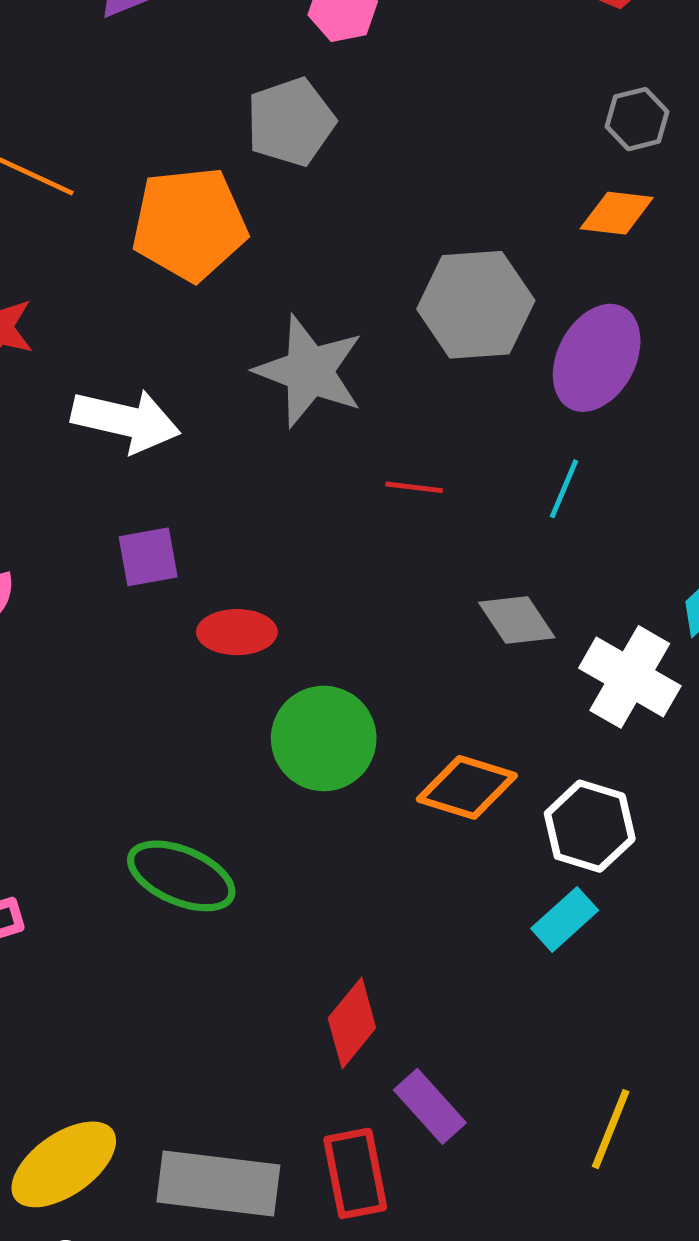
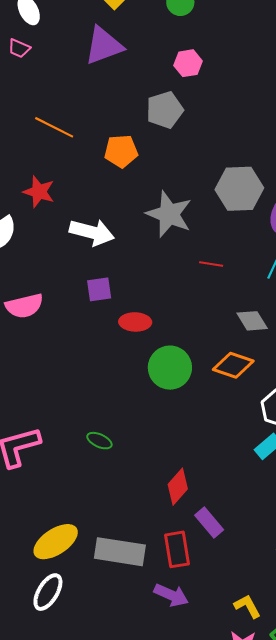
orange pentagon: (189, 224) -> (121, 151), size x0.7
orange diamond: (467, 787) -> (233, 365), moved
green ellipse: (181, 876) -> (99, 441), moved, size x0.6

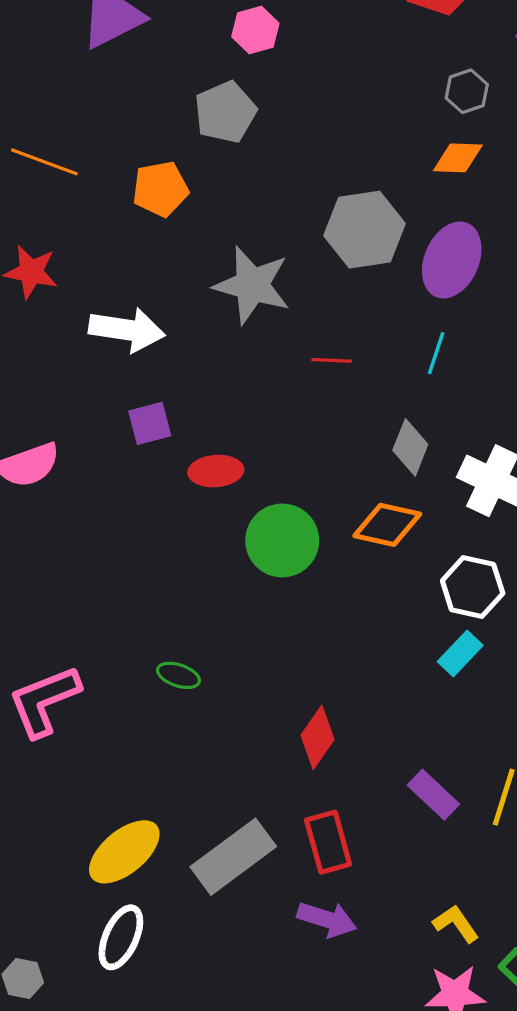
gray diamond: (252, 321) -> (410, 447), turned 60
purple rectangle: (209, 522) -> (433, 795), moved
gray rectangle: (120, 552) -> (233, 857), turned -39

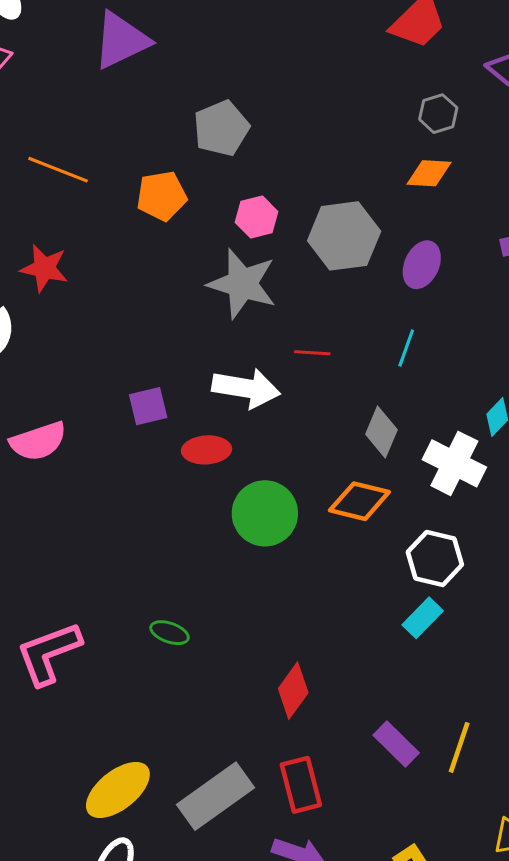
pink hexagon: (255, 30) -> (257, 217), moved
purple ellipse: (452, 260) -> (422, 265), size x0.7
white arrow: (127, 330) -> (246, 388), moved

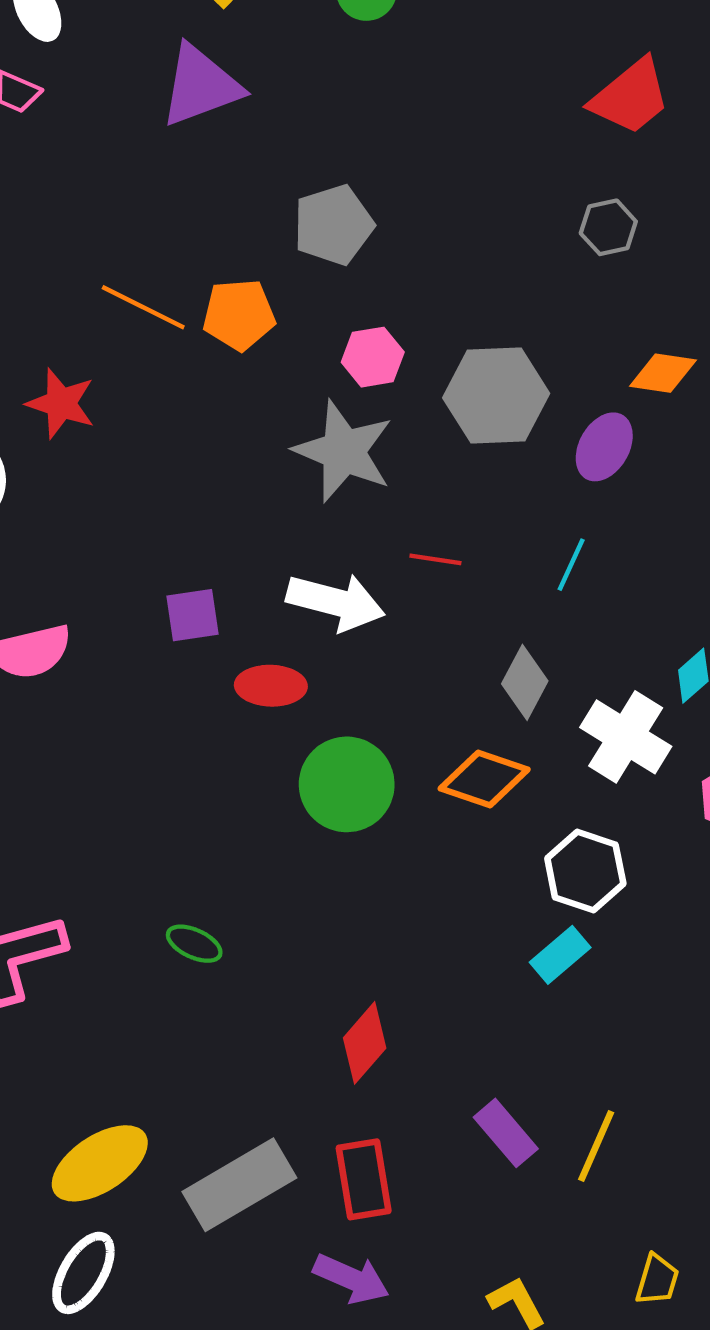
gray hexagon: (438, 114) -> (608, 227), moved
orange line: (58, 170) -> (143, 307), moved
orange diamond: (429, 173) -> (663, 373), moved

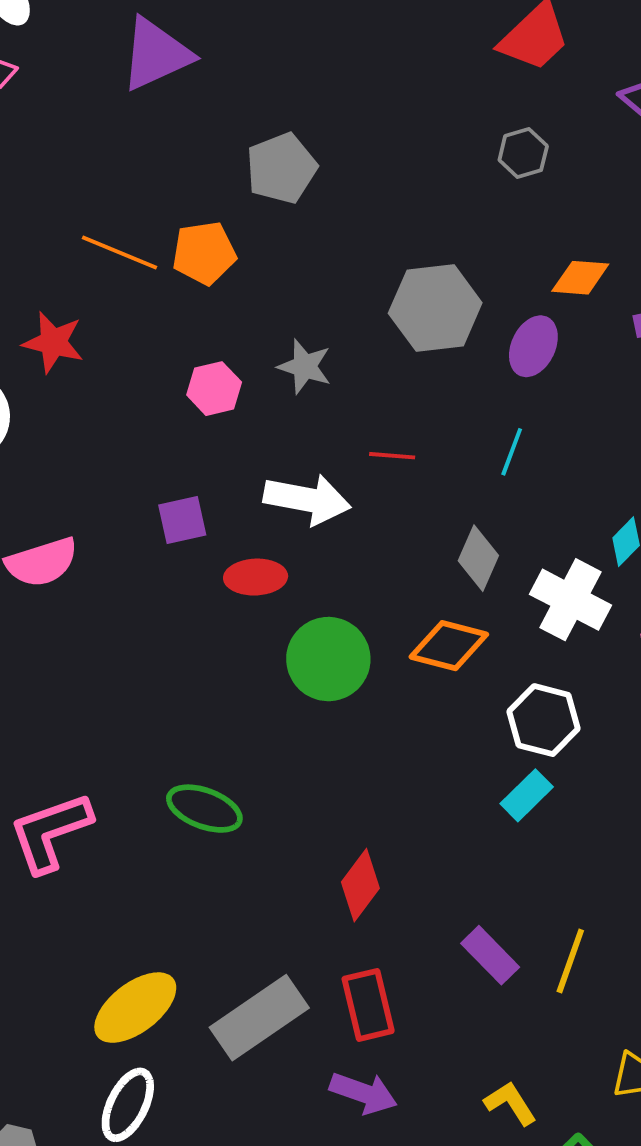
pink hexagon: (373, 357) -> (214, 389), moved
gray star: (344, 451) -> (305, 367), size x0.6
green ellipse: (194, 944) -> (204, 809), size x1.5

